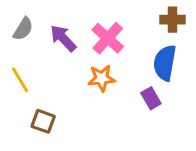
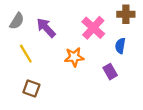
pink cross: (108, 38) -> (93, 28), moved
blue semicircle: (165, 63) -> (120, 46), size x0.6
yellow line: (20, 80) -> (26, 54), moved

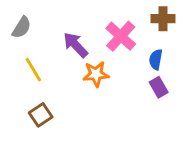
purple arrow: (46, 28) -> (76, 45), moved
purple rectangle: (110, 72) -> (159, 87), moved
brown square: (31, 88) -> (41, 115), turned 36

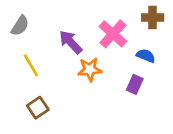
blue semicircle: (156, 59) -> (146, 56), turned 102
purple rectangle: (159, 87) -> (135, 84), moved, turned 54

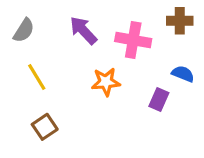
pink cross: (113, 34) -> (133, 40), turned -32
purple arrow: (71, 42) -> (83, 30), moved
blue semicircle: (146, 56) -> (183, 74), moved

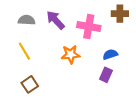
gray semicircle: (24, 30) -> (27, 20), moved, turned -119
blue semicircle: (183, 74) -> (110, 54), moved, turned -40
purple rectangle: (159, 100) -> (106, 75), moved

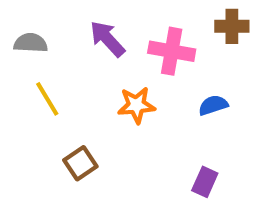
gray semicircle: (27, 20) -> (31, 43), moved
purple rectangle: (106, 75) -> (205, 182), moved
brown square: (30, 84) -> (80, 163), moved

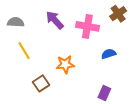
brown cross: (232, 26) -> (118, 14), turned -35
orange star: (136, 105) -> (65, 64), moved

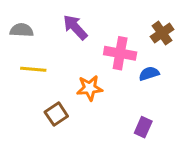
brown cross: (118, 14) -> (162, 33), moved
pink cross: (87, 26) -> (120, 53), moved
yellow line: (24, 51) -> (33, 69), turned -54

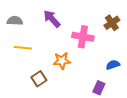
blue semicircle: (149, 74) -> (113, 65), moved

